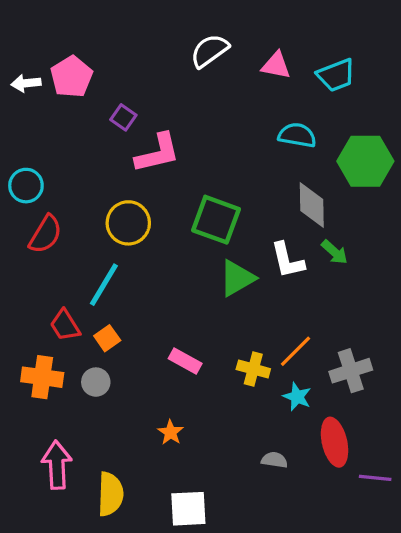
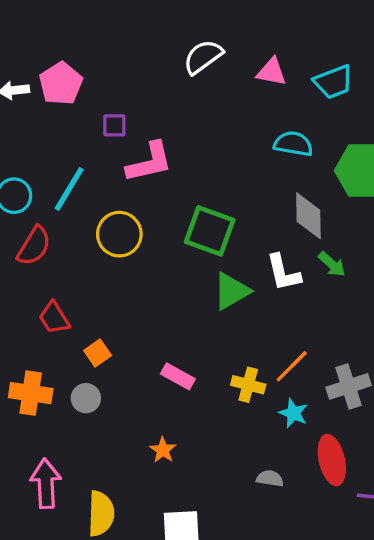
purple square: (123, 117) -> (114, 125), turned -35
cyan line: (104, 285) -> (69, 189), moved
red trapezoid: (65, 325) -> (54, 318), moved

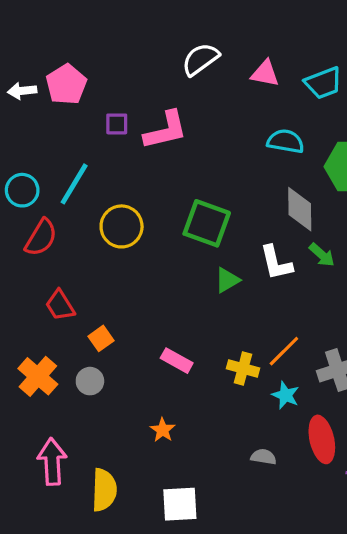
pink L-shape: (149, 162) -> (166, 130), moved
green triangle: (231, 291) -> (227, 280), size x0.7
orange cross: (31, 393) -> (38, 376), turned 33

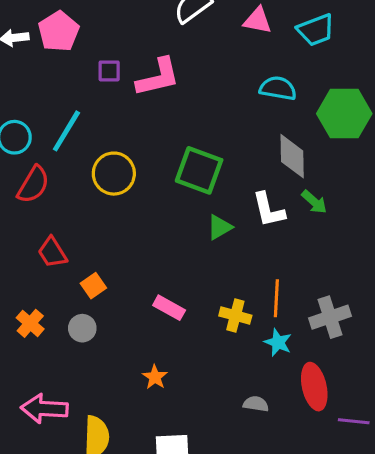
orange line: (284, 351) -> (276, 298), turned -42
orange cross: (38, 376) -> (30, 323), size x0.7
pink arrow: (52, 462) -> (44, 409), turned -84

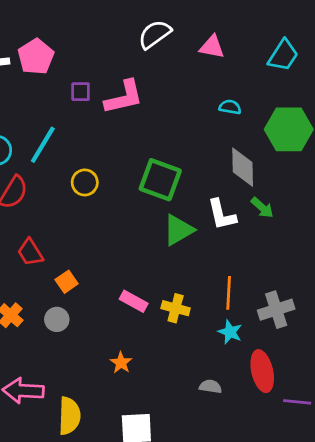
cyan trapezoid: (316, 30) -> (283, 55), moved, turned -36
cyan semicircle: (278, 88) -> (230, 107), size x0.7
yellow circle: (114, 174) -> (85, 182), size x0.7
green triangle: (220, 227) -> (178, 230), size x1.4
yellow cross: (235, 316) -> (176, 308), moved

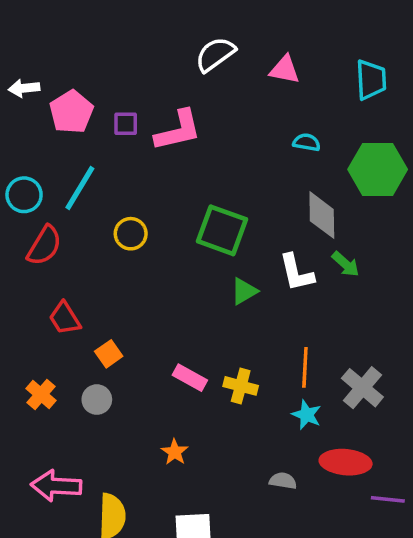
cyan trapezoid: (283, 55) -> (371, 80), turned -36
pink pentagon: (36, 57) -> (71, 112), moved
green triangle: (178, 230) -> (244, 291), size x0.7
gray cross: (276, 310) -> (362, 388), turned -32
red ellipse: (262, 371) -> (346, 462), turned -72

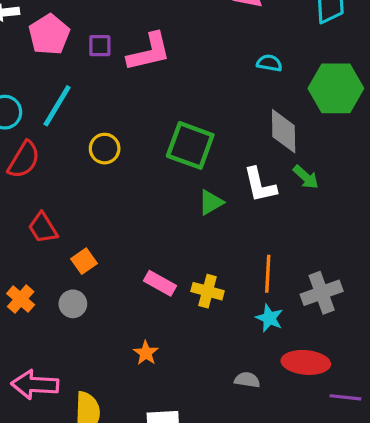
gray cross: (362, 388) -> (322, 293), turned 30

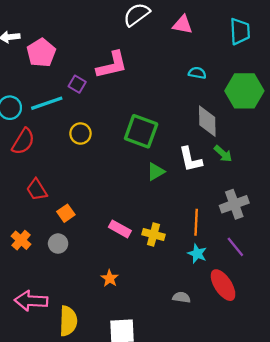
purple square: (100, 46) -> (77, 84), moved, turned 30
cyan line: (57, 106) -> (47, 103), turned 40
gray cross: (322, 293) -> (234, 204), moved
red ellipse: (306, 362) -> (223, 285), turned 52
purple line: (345, 397) -> (235, 247), moved, turned 45

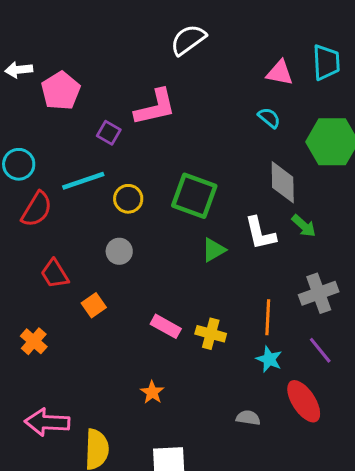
pink triangle: (183, 25) -> (280, 73), moved
cyan semicircle: (197, 73) -> (269, 118), turned 30
cyan line: (47, 103) -> (83, 181), moved
yellow circle: (80, 134) -> (128, 199), moved
gray circle: (58, 244) -> (119, 251), moved

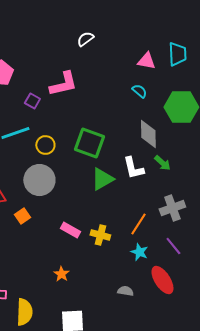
white semicircle: (188, 40) -> (85, 39), size x0.7
green triangle: (214, 250) -> (102, 179), size x1.4
gray circle: (119, 251) -> (39, 180), size x1.8
orange line: (268, 317) -> (138, 224), turned 30

